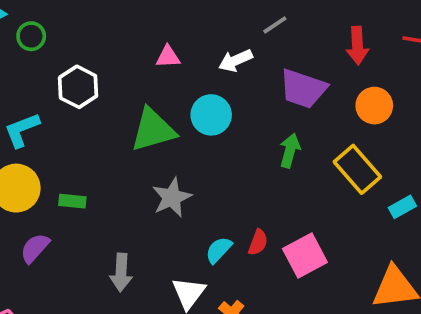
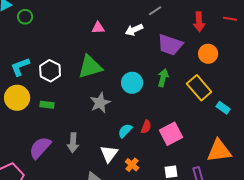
white hexagon: (78, 87) -> (50, 71), moved
cyan circle: (211, 115) -> (132, 83), moved
cyan rectangle: (402, 207) -> (223, 108), turned 64
purple semicircle: (35, 248) -> (40, 148), moved, size x1.4

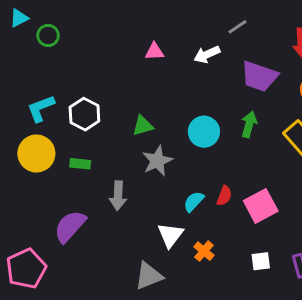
green triangle: (90, 67) -> (143, 126), moved, size x0.6
gray arrow: (73, 143) -> (118, 196), moved

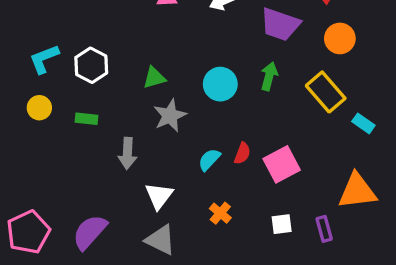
yellow circle: (36, 153) -> (39, 108), size x0.6
purple semicircle: (70, 226) -> (90, 232), moved
white triangle: (170, 235) -> (159, 196), moved
gray triangle: (149, 276) -> (160, 240), turned 48

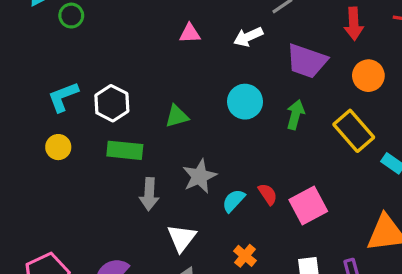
cyan circle: (220, 84) -> (245, 102), moved
gray star: (170, 116) -> (200, 176), moved
green rectangle: (87, 119) -> (125, 150), moved, size x1.5
red semicircle: (242, 153) -> (268, 194), turned -55

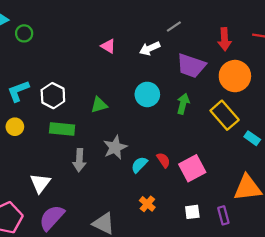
pink triangle: (190, 33) -> (108, 46), turned 35
orange circle: (368, 76) -> (235, 76), size x1.4
white triangle: (182, 238) -> (40, 183), moved

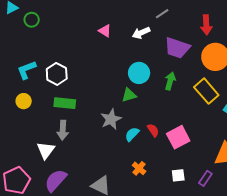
green triangle: (99, 105) -> (129, 95), moved
gray arrow: (79, 160) -> (63, 130), moved
purple rectangle: (223, 215) -> (205, 178), turned 49

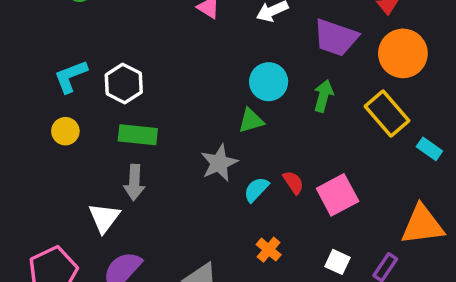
white square: (178, 175) -> (338, 262), turned 32

